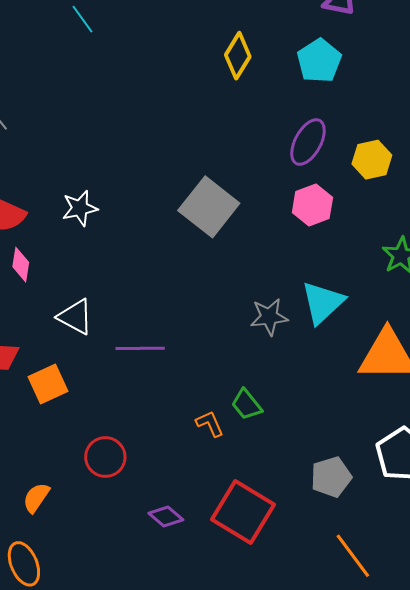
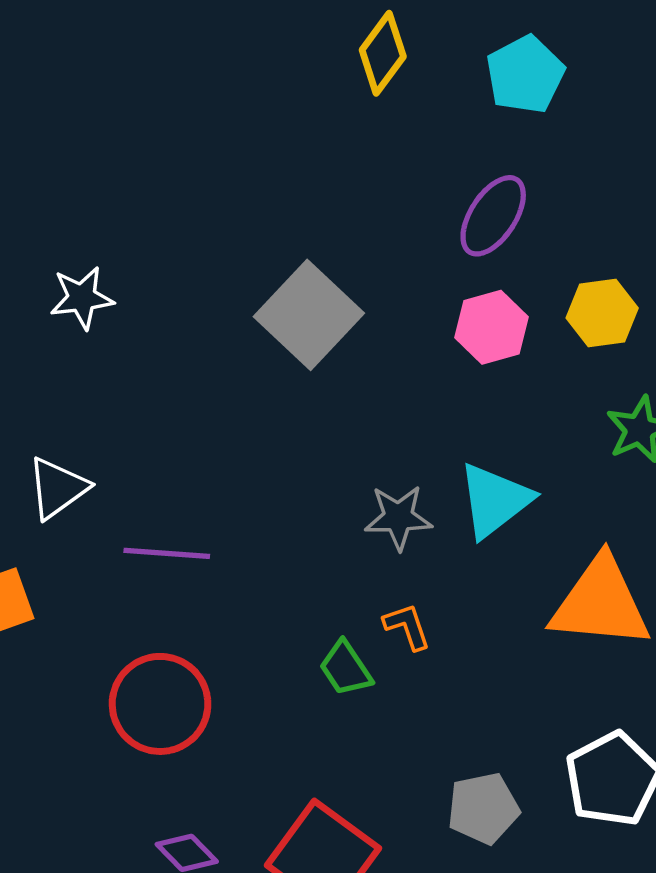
yellow hexagon: (372, 160) -> (602, 313), moved
white triangle: (75, 317) -> (58, 488), turned 51
orange L-shape: (210, 424) -> (407, 626), moved
red circle: (105, 457) -> (160, 704), moved, size x1.4

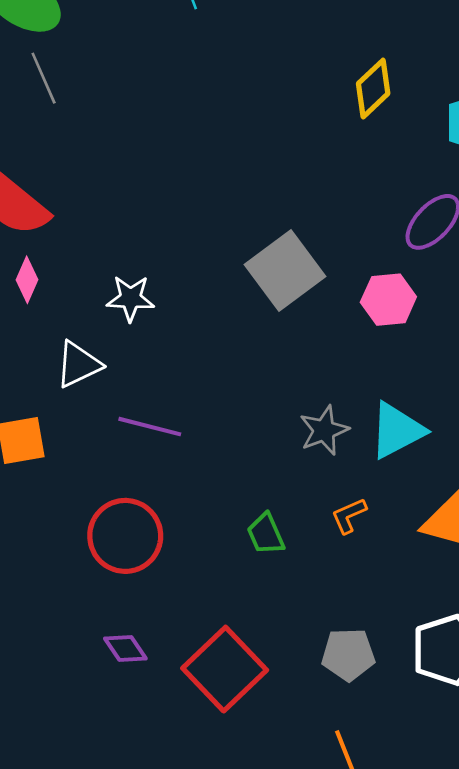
white star: (82, 298) -> (130, 298), moved
pink hexagon: (492, 327) -> (388, 300), moved
gray star: (398, 517) -> (324, 430), turned -30
orange L-shape: (407, 626) -> (349, 516), moved, turned -105

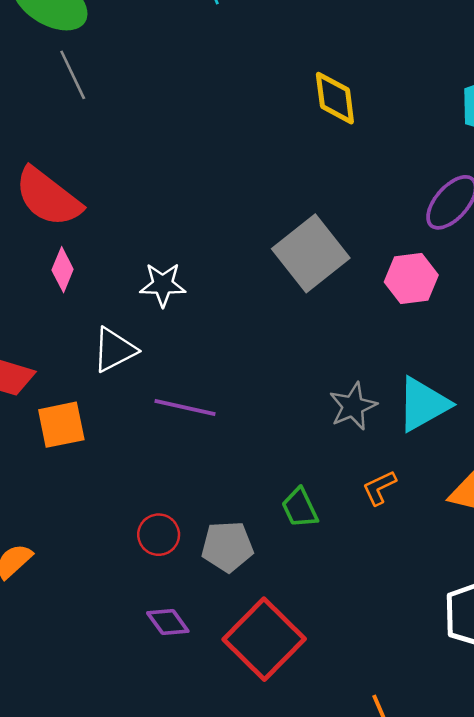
yellow diamond: (373, 89) -> (335, 98), moved, turned -52
red circle: (125, 536) -> (159, 535), moved, size x0.6
gray pentagon: (348, 654) -> (227, 546), moved

